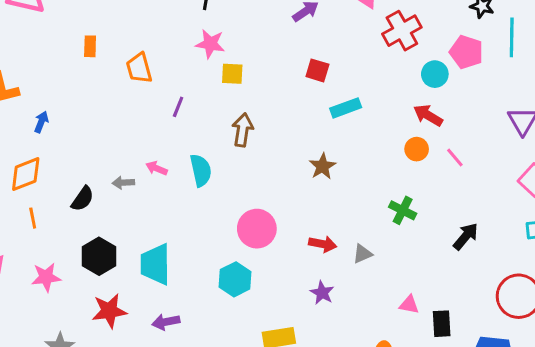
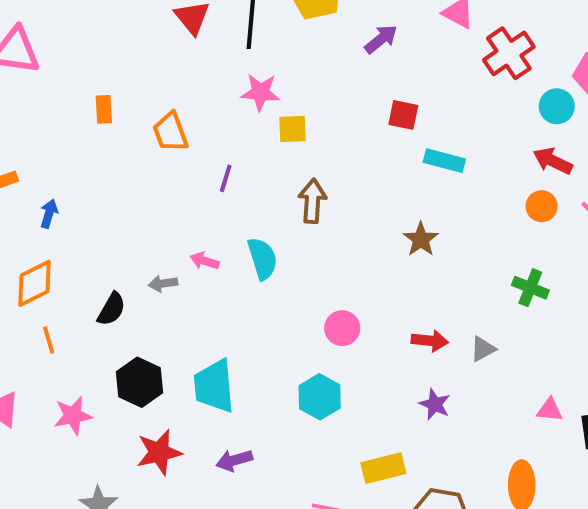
cyan rectangle: (346, 108) -> (444, 161), turned 40
pink circle: (257, 229) -> (342, 328), size x0.7

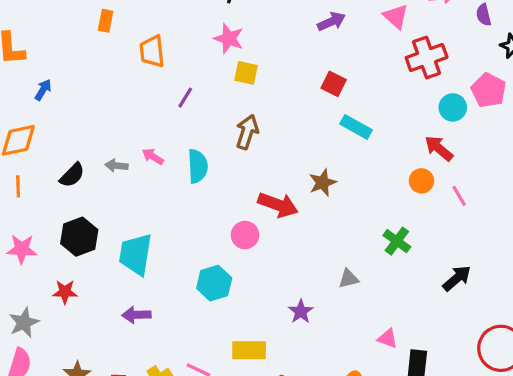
red arrow: (430, 341) -> (278, 205), moved, size x1.4
red star: (159, 452) -> (65, 292), moved, size x0.7

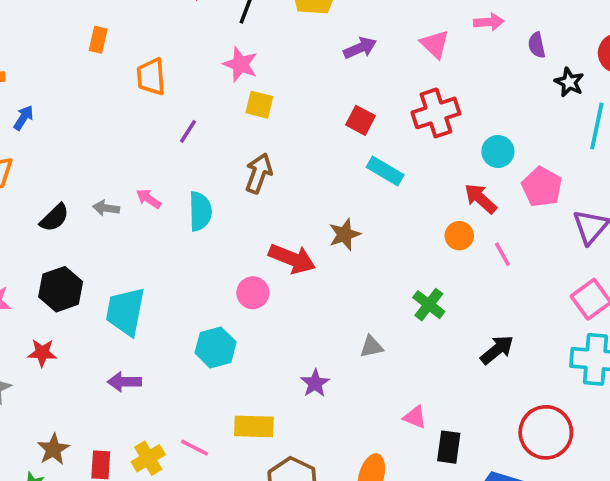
red cross: (427, 58) -> (436, 113), moved
pink pentagon: (489, 90) -> (542, 187), moved

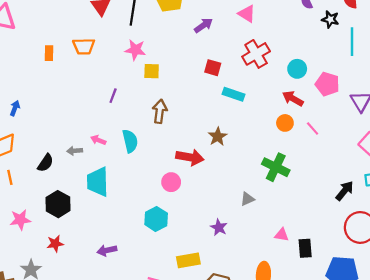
orange trapezoid: (151, 77) -> (84, 46), moved, turned -75
green cross: (429, 305) -> (276, 167), size x1.4
cyan trapezoid: (125, 312) -> (98, 182), moved
black arrow: (497, 350) -> (345, 191), moved

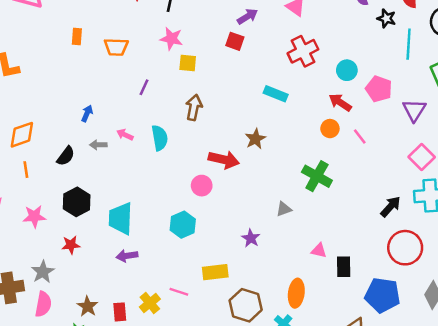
orange trapezoid: (84, 46) -> (116, 47), moved
red square: (213, 68) -> (235, 41), moved
blue arrow: (15, 108) -> (87, 113), moved
cyan trapezoid: (98, 182) -> (121, 218), moved

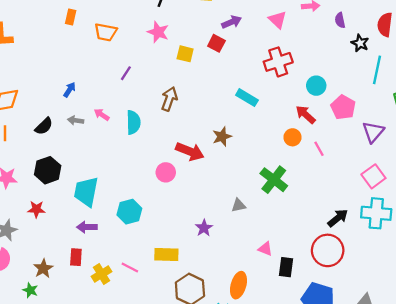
yellow square: (188, 63) -> (185, 54), moved
cyan hexagon: (183, 225) -> (129, 212), moved
red circle: (405, 248) -> (328, 250), moved
red rectangle: (120, 312) -> (76, 257), moved

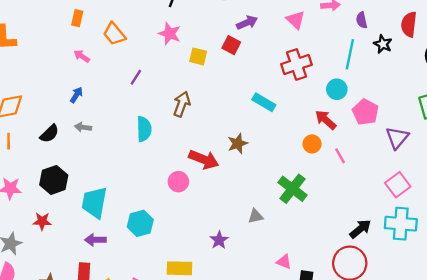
orange trapezoid: (106, 32) -> (114, 34), turned 40
cyan line: (377, 70) -> (350, 54), moved
pink arrow: (102, 115) -> (82, 56), moved

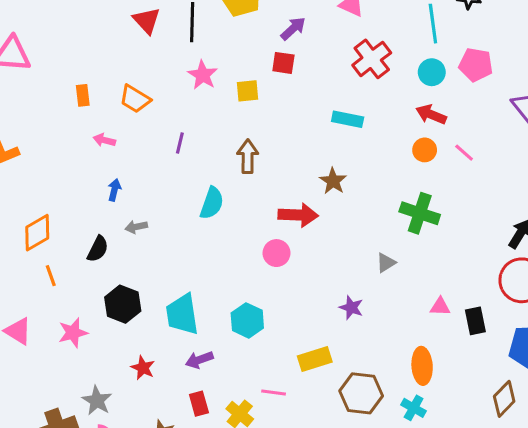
pink star: (170, 34) -> (203, 75), turned 30
pink pentagon: (365, 112) -> (476, 65), moved
cyan semicircle: (144, 129) -> (212, 203), turned 40
red star: (42, 221) -> (143, 368), moved, turned -30

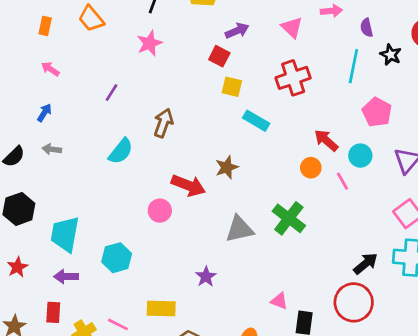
cyan circle: (432, 72) -> (360, 156), moved
yellow square: (248, 91) -> (232, 87), moved
orange trapezoid: (135, 99) -> (91, 19), moved
gray triangle: (386, 263) -> (240, 229), moved, size x1.6

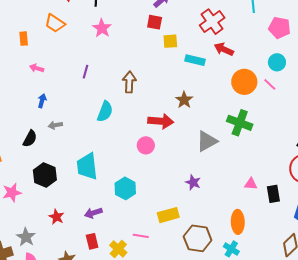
red arrow: (326, 140) -> (224, 49), moved
orange circle: (311, 168) -> (244, 82), size x1.6
cyan trapezoid: (65, 234) -> (87, 166), moved

